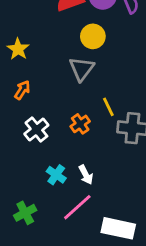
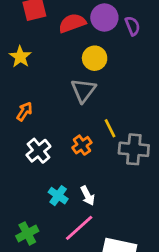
yellow star: (18, 49) -> (20, 57), moved

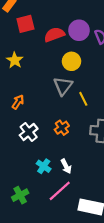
yellow line: (110, 128) -> (83, 99), moved

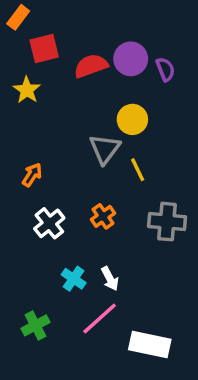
yellow star: (15, 60) -> (27, 90), moved
yellow circle: (71, 61) -> (132, 119), moved

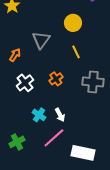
gray triangle: (105, 149) -> (41, 40), moved

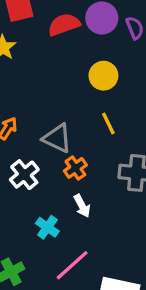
gray triangle: (41, 40) -> (57, 138), moved, turned -42
white arrow: (60, 115) -> (82, 206), moved

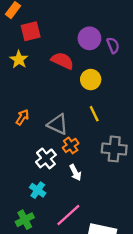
red semicircle: (64, 25) -> (62, 61), moved, turned 45
white cross: (24, 175) -> (46, 158), moved
cyan cross: (47, 227) -> (38, 190), moved

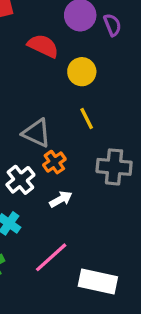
white arrow: (75, 173) -> (61, 199), turned -91

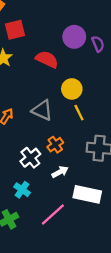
yellow circle: (82, 72) -> (72, 89), moved
gray triangle: (37, 133) -> (42, 110), moved
white rectangle: (98, 281) -> (87, 194), moved

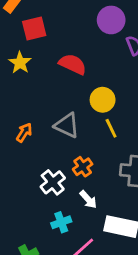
purple circle: (74, 37) -> (111, 20), moved
white arrow: (60, 172) -> (88, 199), turned 77
cyan cross: (22, 190) -> (61, 222), moved, turned 35

